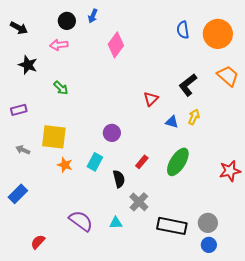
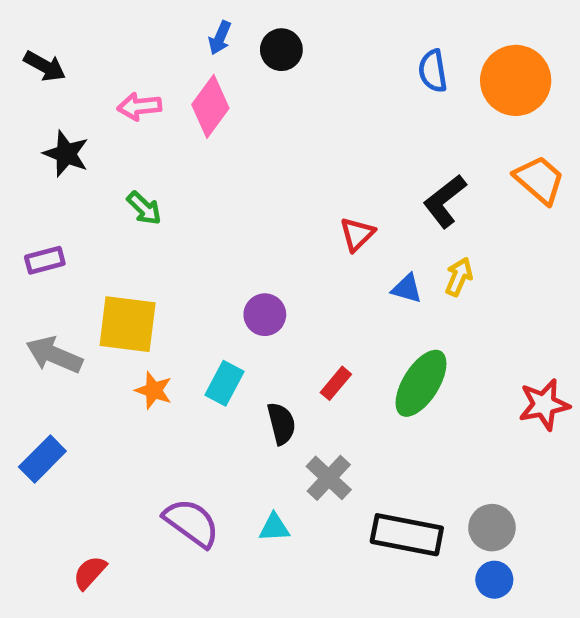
black circle: (67, 21) -> (281, 50), moved
pink diamond: (116, 45) -> (210, 106), moved
gray arrow: (23, 150) -> (54, 355), size x1.6

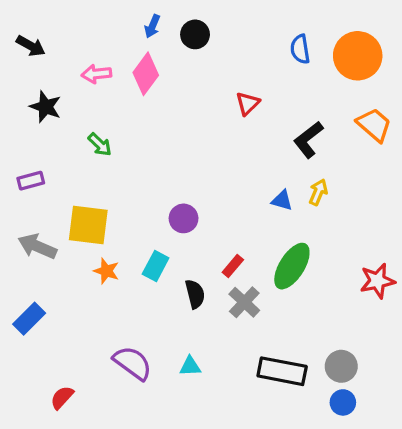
red triangle: (357, 234) -> (248, 103), moved
gray cross: (329, 478) -> (244, 302), moved

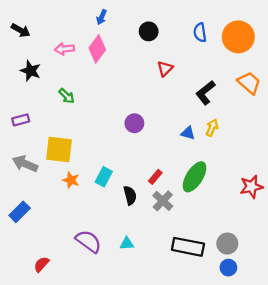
black circle: (195, 34) -> (149, 31), moved
purple circle: (184, 218) -> (134, 123), moved

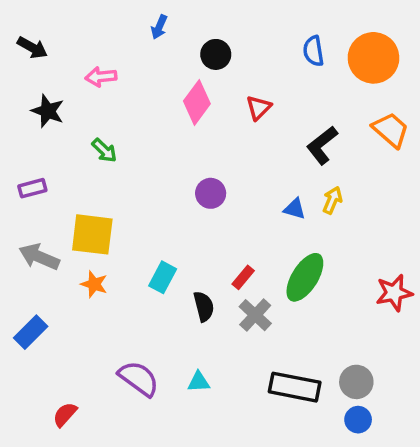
black circle: (149, 31) -> (216, 54), moved
pink diamond: (97, 49) -> (197, 102), moved
orange star: (71, 180) -> (94, 284), moved

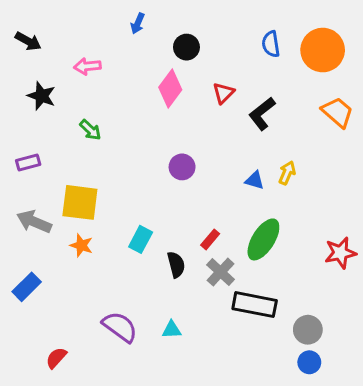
black L-shape: (322, 145) -> (262, 114), moved
black rectangle: (295, 387) -> (255, 305), moved

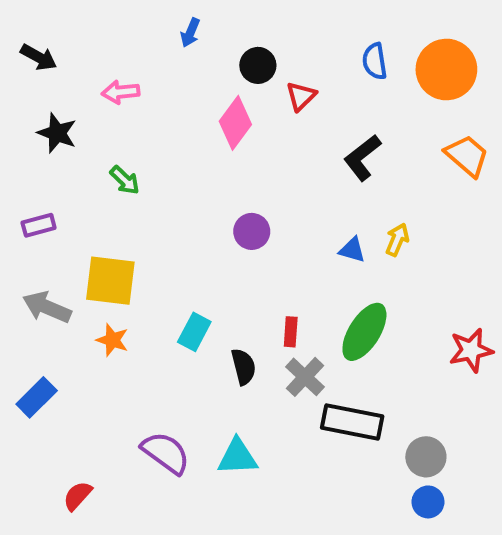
red triangle: (223, 93) -> (301, 96), moved
red rectangle: (210, 239) -> (291, 332), turned -36
cyan triangle: (172, 330) -> (237, 457), size x1.5

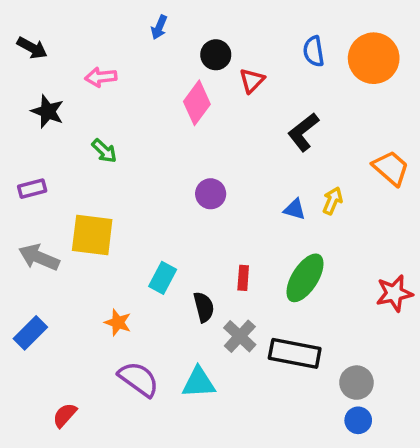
orange trapezoid: (467, 156) -> (391, 168), moved
orange star: (112, 340) -> (118, 322), moved
gray cross: (305, 377) -> (240, 336), moved

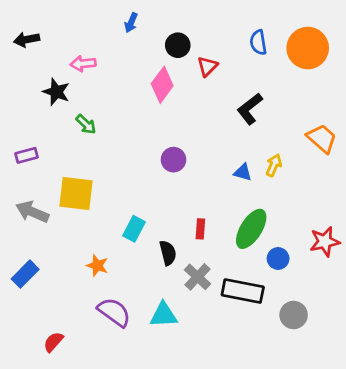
black arrow: (32, 48) -> (27, 40), turned 140
black star: (48, 111) -> (56, 92), moved
blue circle: (358, 420) -> (278, 259), moved

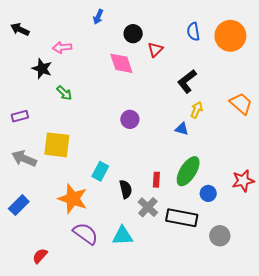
black arrow: (27, 40) -> (20, 29), turned 36
pink diamond: (162, 85) -> (121, 63), turned -55
yellow arrow: (274, 165) -> (197, 110), moved
red rectangle: (200, 229) -> (156, 180), moved
orange star: (97, 266) -> (73, 199), size x1.8

